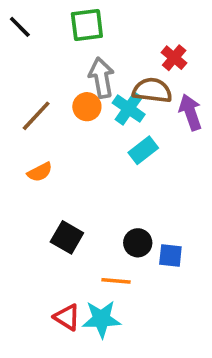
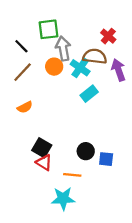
green square: (87, 25) -> (49, 29), moved
black line: (20, 27) -> (21, 46), moved
red triangle: (67, 317) -> (44, 162), moved

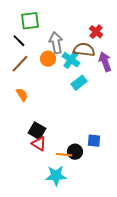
green square: (49, 29) -> (30, 21), moved
orange semicircle: (25, 107) -> (22, 95), turned -96
black circle: (86, 151) -> (75, 152), moved

